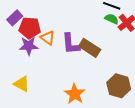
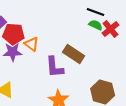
purple L-shape: (71, 44) -> (55, 67), moved

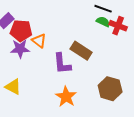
red cross: (111, 29) -> (118, 26), turned -30

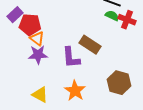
orange triangle: (39, 41) -> (37, 39), moved
purple star: (20, 49) -> (38, 55), moved
yellow triangle: (13, 87) -> (40, 95), moved

